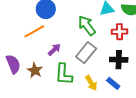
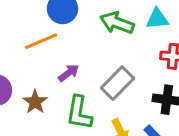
green arrow: (87, 26) -> (117, 23), moved, turned -40

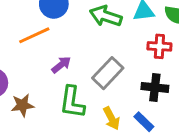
brown star: (35, 102) -> (22, 105), moved, turned 30

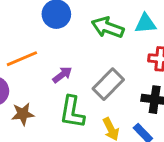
orange line: (34, 35) -> (22, 59), moved

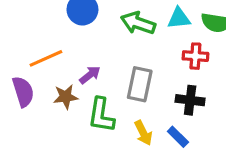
gray rectangle: (108, 84) -> (140, 84), turned -32
brown star: (23, 114) -> (66, 97), moved

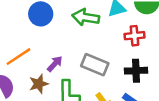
gray rectangle: (140, 84) -> (95, 65), turned -70

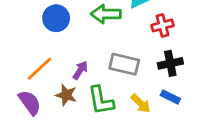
brown star: (39, 84) -> (66, 95), turned -30

